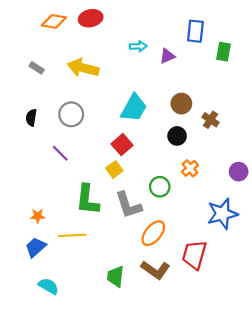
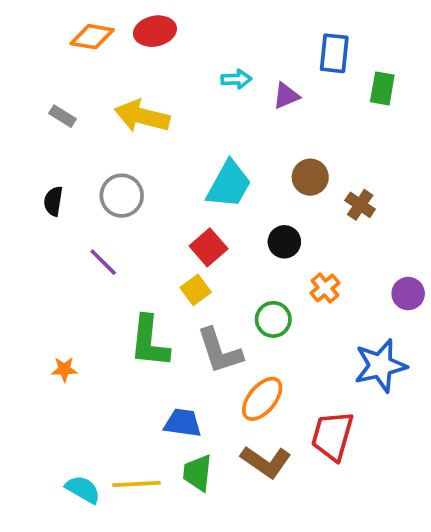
black circle: (177, 136) -> (284, 242), moved
yellow line: (72, 235) -> (136, 484), moved
blue trapezoid: (36, 247) -> (183, 423), moved, turned 50

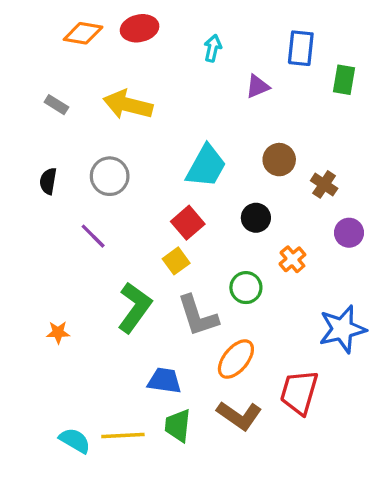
cyan arrow: (236, 79) -> (213, 48), moved, turned -75
purple circle: (408, 294) -> (349, 233), moved
green L-shape: (149, 342) -> (135, 308), turned -150

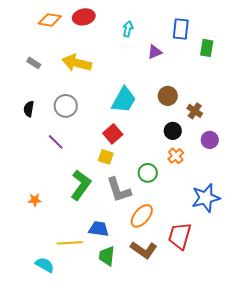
black circle: (256, 218) -> (173, 131), moved
yellow square: (176, 261) -> (106, 157), turned -35
yellow line: (123, 435) -> (70, 243), moved

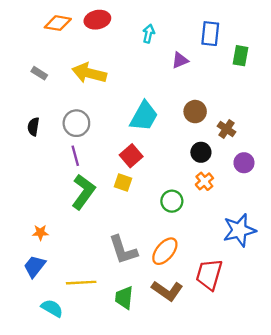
purple line: (56, 142) -> (75, 156), moved, turned 30
green L-shape: (81, 185) -> (83, 192), moved
gray L-shape: (119, 190) -> (123, 250), moved
blue trapezoid: (99, 229) -> (35, 266), moved, turned -60

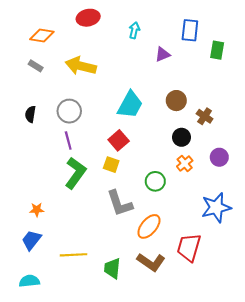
orange diamond: (58, 23) -> (42, 35), moved
purple circle: (244, 163) -> (219, 157), moved
gray L-shape: (123, 250) -> (120, 203), moved
cyan semicircle: (52, 308) -> (29, 281), moved, turned -36

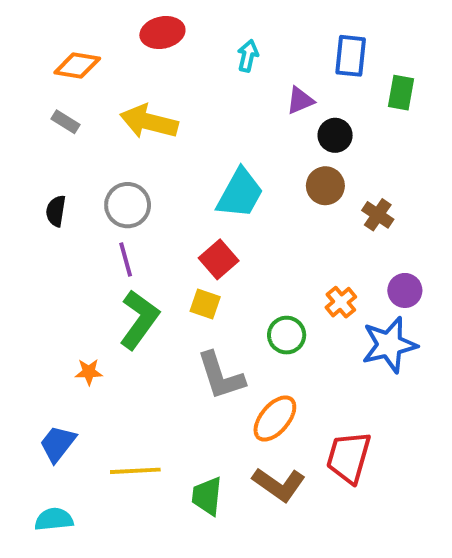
black circle: (182, 137) -> (335, 135), moved
blue star: (216, 208) -> (389, 345), moved
orange star: (37, 210) -> (89, 372), moved

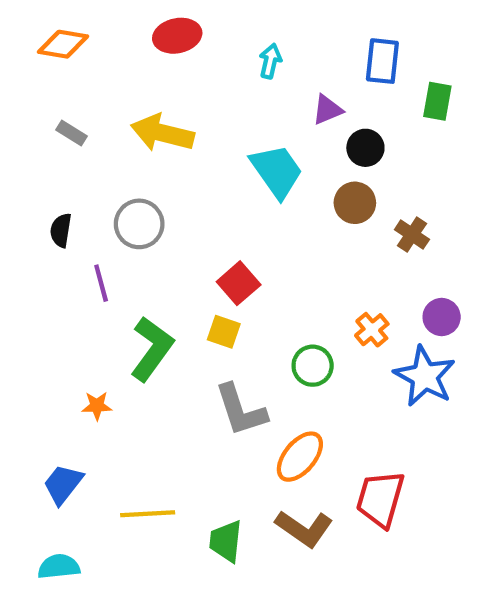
orange diamond: (77, 66) -> (63, 44), moved
cyan trapezoid: (240, 193) -> (277, 171), moved, turned -64
purple line: (126, 259) -> (101, 283), moved
blue star: (389, 345) -> (425, 376), turned -30

